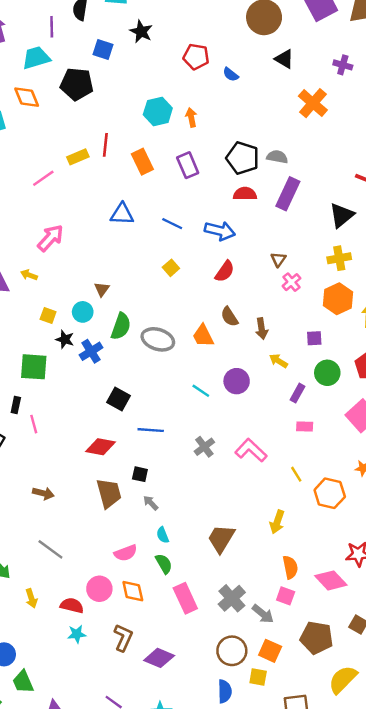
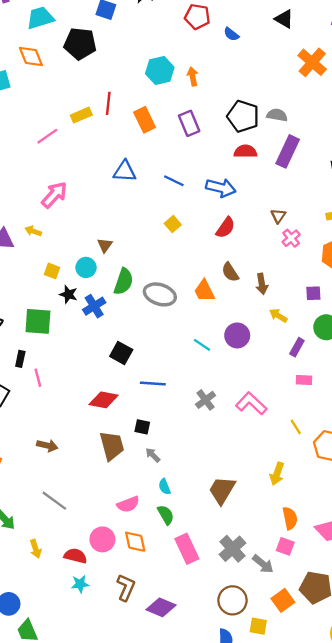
orange square: (270, 651) -> (283, 600), moved, turned 30

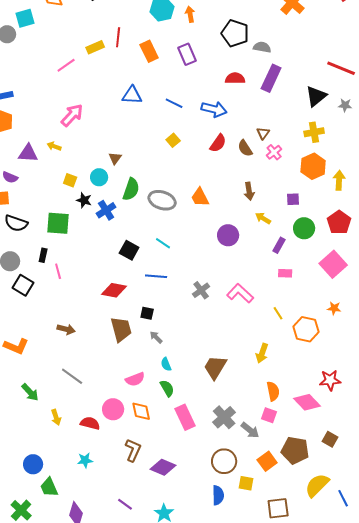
black pentagon: (243, 116) -> (235, 33), moved
brown semicircle: (230, 272) -> (245, 148), moved
cyan line: (202, 345) -> (163, 243), moved
cyan star: (80, 584) -> (85, 460), moved

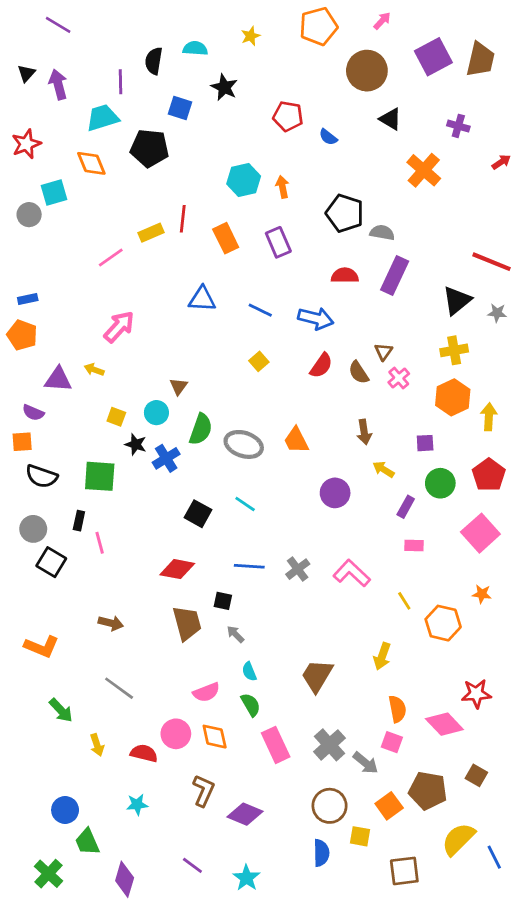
blue line: (156, 276) -> (249, 566), moved

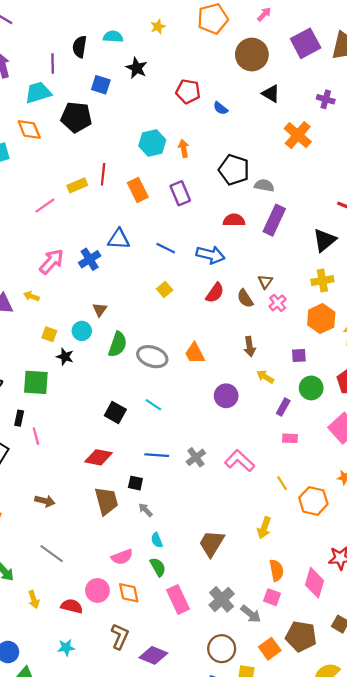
blue cross: (166, 458) -> (90, 259), moved
pink diamond: (444, 724) -> (315, 583), turned 60

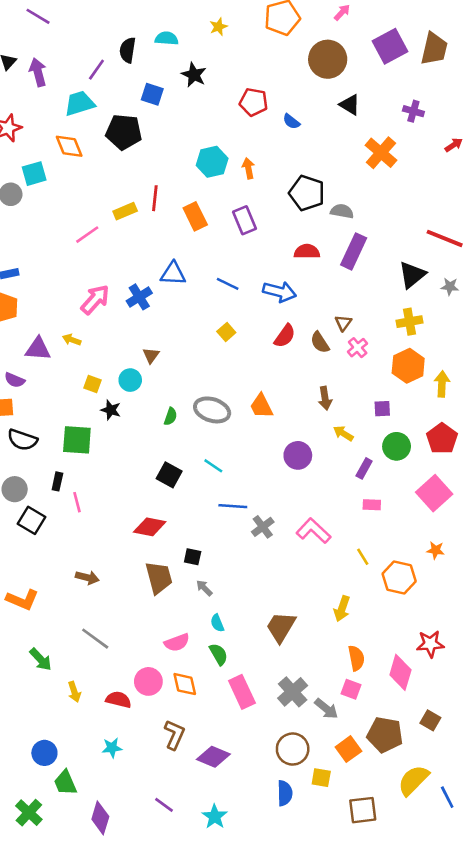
purple line: (53, 63) -> (96, 70), turned 36
green semicircle: (118, 344) -> (170, 416), moved, size x0.6
blue line: (157, 455) -> (233, 506), moved

